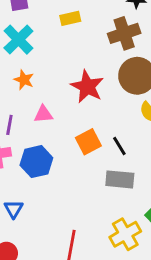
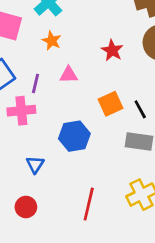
red star: (87, 87) -> (112, 50), size x0.7
blue hexagon: (36, 162) -> (74, 136), moved

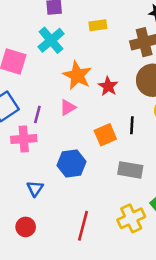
orange star: (52, 41) -> (77, 75), moved, size x1.6
pink triangle: (69, 75) -> (68, 108), turned -30
black line: (140, 109) -> (132, 125), moved, turned 30

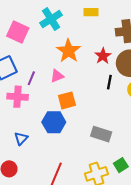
red star: (108, 86) -> (103, 56), moved
black line: (132, 125) -> (109, 82), moved
orange square: (105, 135) -> (67, 100), moved

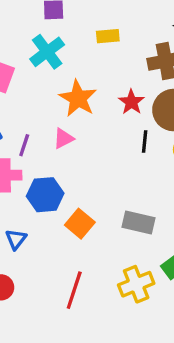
orange square: (67, 100) -> (80, 224), moved, turned -30
blue hexagon: (54, 122) -> (45, 195), moved

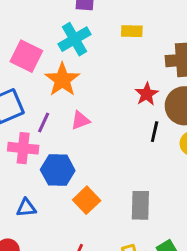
orange star: (78, 98) -> (62, 80), moved
gray rectangle: (138, 223) -> (140, 205), turned 72
blue triangle: (16, 239) -> (26, 208), turned 40

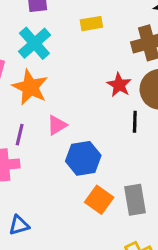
blue hexagon: (58, 170) -> (83, 158), moved
orange square: (87, 200) -> (99, 200), moved

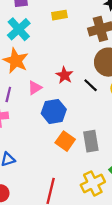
red star: (119, 85) -> (64, 75), moved
black line: (135, 122) -> (91, 85), turned -48

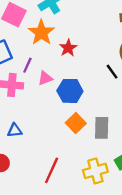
red star: (64, 75) -> (68, 48), moved
pink triangle: (35, 88) -> (45, 78), moved

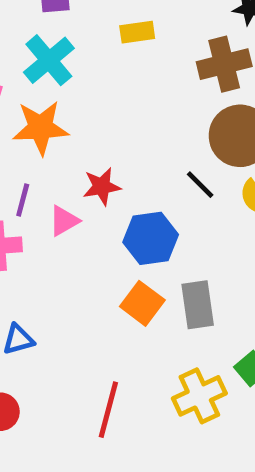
orange star: (41, 33) -> (41, 128), turned -30
red star: (68, 48) -> (102, 186), moved, turned 30
blue hexagon: (70, 91) -> (151, 238), moved

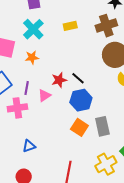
yellow rectangle: (137, 32) -> (70, 26), moved
orange star: (41, 128) -> (32, 57), size x0.6
black line: (200, 185) -> (78, 78), moved

